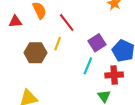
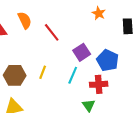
yellow line: (58, 44) -> (43, 72), moved
brown hexagon: (35, 53) -> (15, 75), moved

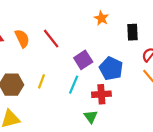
orange semicircle: (25, 20) -> (22, 39), moved

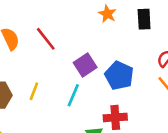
black rectangle: (132, 32) -> (144, 19), moved
red cross: (101, 94) -> (115, 117), moved

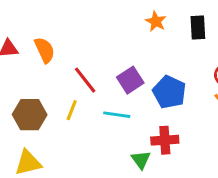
red line: (46, 39) -> (85, 80), moved
cyan line: (73, 95) -> (117, 115), turned 75

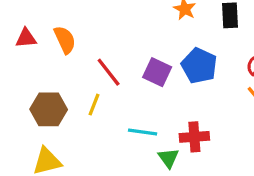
purple square: (130, 80) -> (157, 72), turned -32
blue pentagon: (169, 92) -> (199, 66), moved
cyan line: (117, 115) -> (143, 132), moved

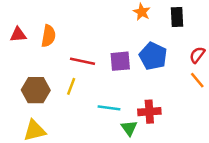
orange semicircle: (65, 40) -> (48, 36), turned 35
red line: (109, 72) -> (82, 61), turned -40
purple square: (157, 72) -> (120, 61), turned -30

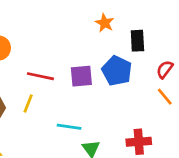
black rectangle: (177, 17) -> (137, 41), moved
red cross: (149, 112) -> (139, 142), moved

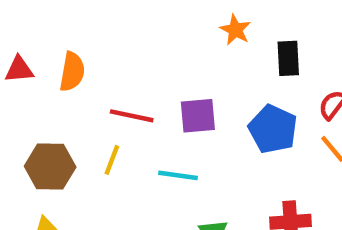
blue pentagon: (117, 71) -> (273, 129), moved
cyan line: (69, 127) -> (178, 175), moved

